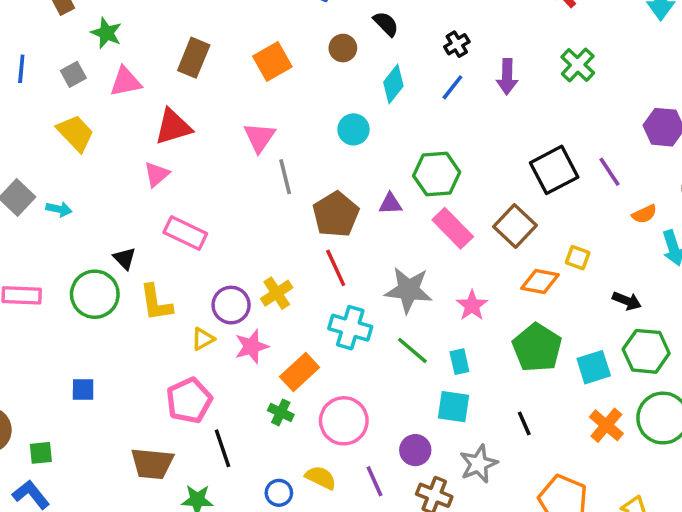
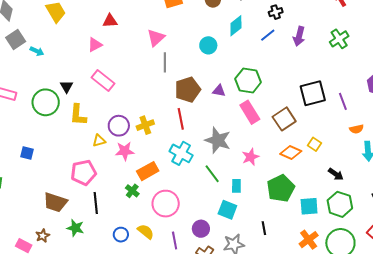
red triangle: (173, 127) -> (110, 21), size x0.7

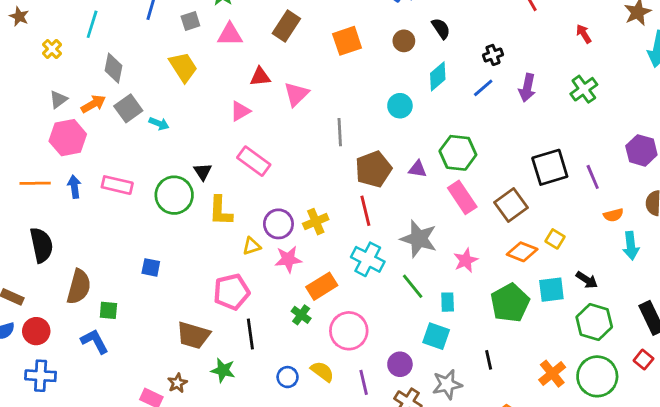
pink triangle: (156, 38) -> (296, 94), moved
cyan square: (309, 206) -> (551, 290), moved

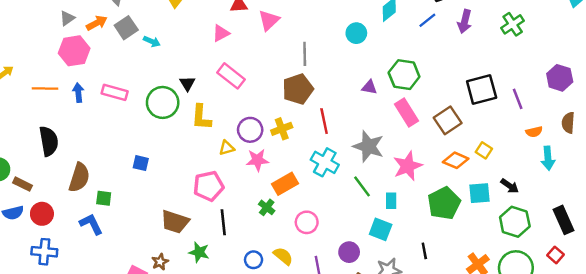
brown pentagon: (373, 169) -> (298, 89), moved
pink star: (466, 260) -> (408, 166), size x1.4
pink circle: (349, 331) -> (307, 222), size x0.7

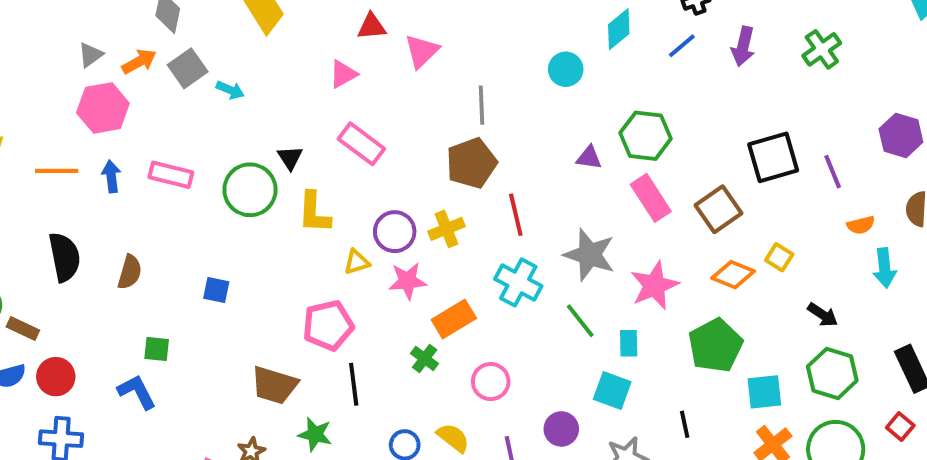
brown semicircle: (79, 177) -> (130, 272), moved, size x0.7
cyan square: (479, 193) -> (764, 392), moved

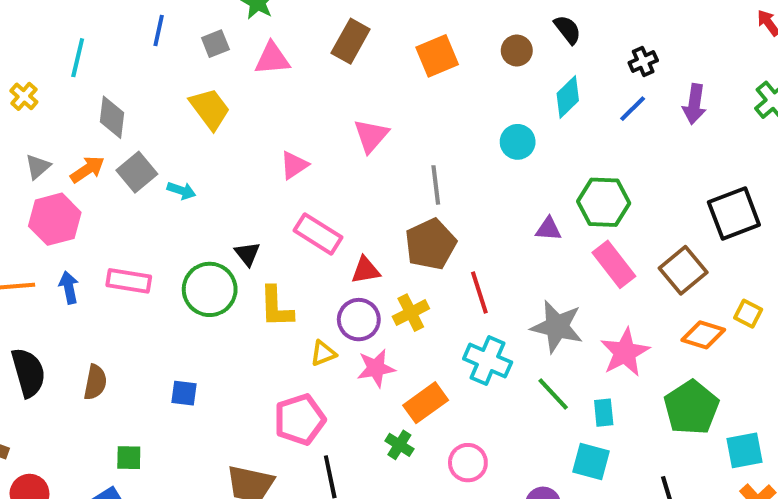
red triangle: (372, 26) -> (366, 270), moved

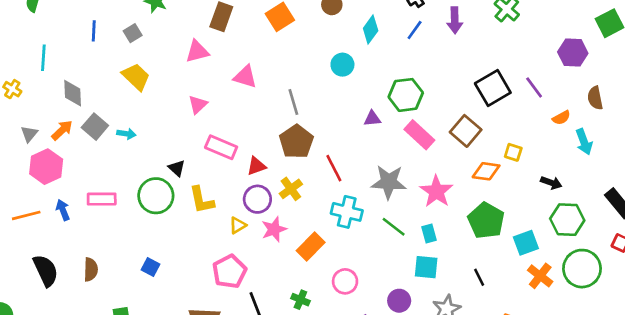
pink triangle: (272, 59) -> (197, 51), moved
pink triangle: (371, 136) -> (245, 77), turned -45
blue square: (184, 393) -> (150, 267), turned 30
green cross: (399, 445) -> (300, 300), moved

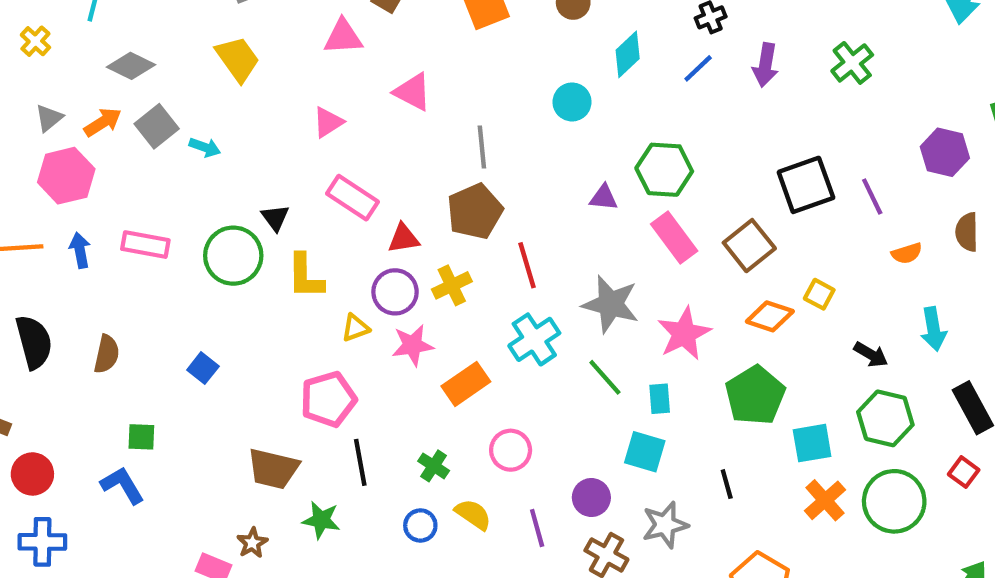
gray diamond: (73, 93) -> (131, 66), turned -72
cyan arrow: (584, 142) -> (933, 329), moved
cyan cross: (347, 212) -> (534, 339), turned 32

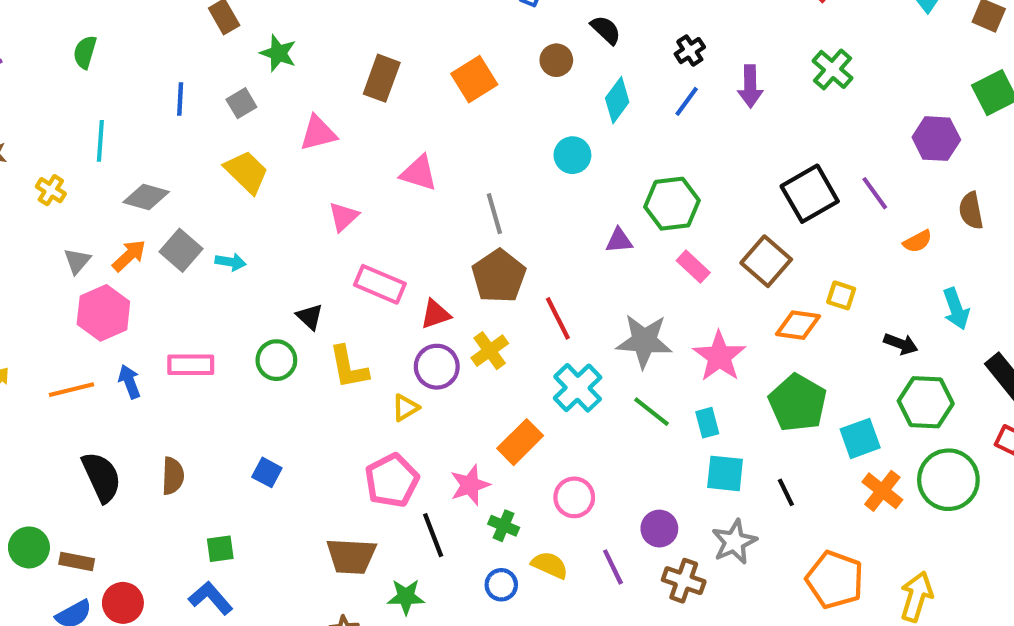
pink triangle: (343, 37) -> (318, 133), moved
pink rectangle: (674, 238) -> (693, 267), size x0.7
green circle: (233, 256) -> (276, 360), size x0.7
pink star: (413, 345) -> (470, 485), moved
cyan square: (645, 452) -> (725, 473), moved

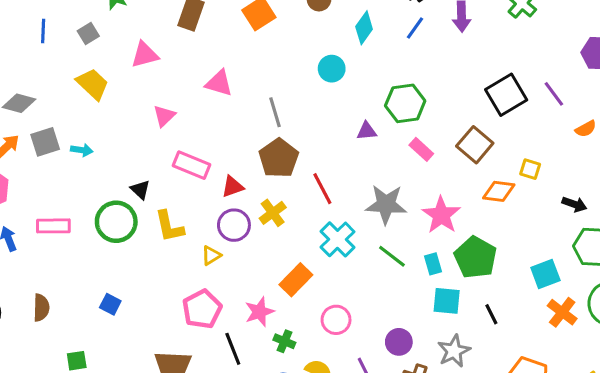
gray square: (181, 250) -> (45, 142), turned 32
green circle: (276, 360) -> (116, 222), size x1.4
green pentagon: (798, 403) -> (476, 257), moved

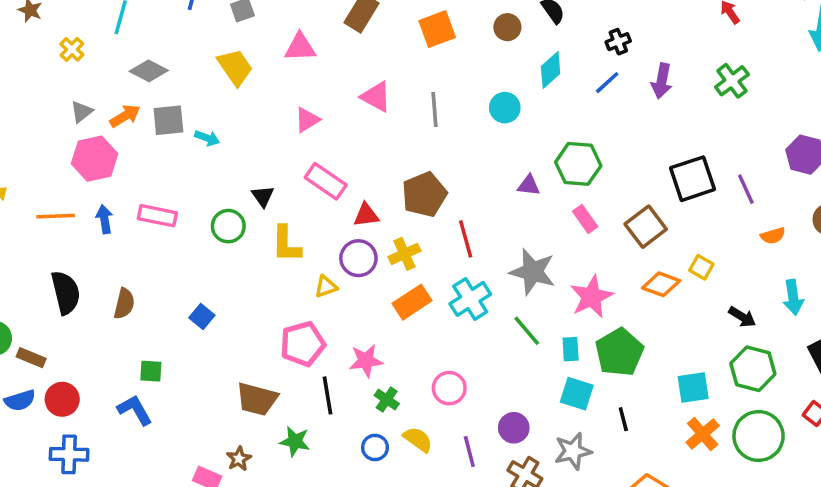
gray line: (275, 112) -> (434, 109), moved
green circle: (116, 222) -> (228, 226), size x0.7
orange rectangle: (296, 280) -> (412, 302), moved

